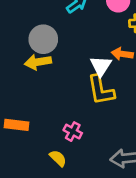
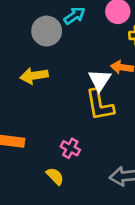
gray circle: (43, 39) -> (47, 31), moved

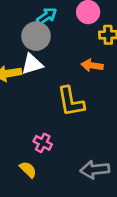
gray circle: (47, 31) -> (36, 36), moved
white triangle: (100, 80) -> (32, 64), moved, turned 40

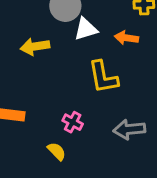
white triangle: (32, 64) -> (86, 29), moved
gray arrow: (95, 170) -> (129, 129), moved

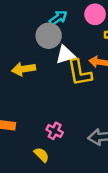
yellow L-shape: (103, 77) -> (80, 73), moved

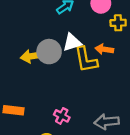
gray circle: (49, 36) -> (49, 52), moved

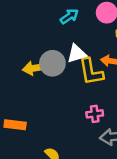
pink cross: (62, 116) -> (95, 114), moved, turned -35

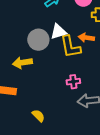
yellow arrow: (34, 68) -> (22, 63), moved

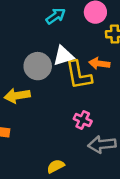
pink cross: (73, 82) -> (83, 120), turned 32
yellow semicircle: (38, 116) -> (56, 166), moved, turned -72

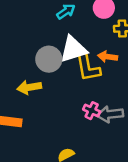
white triangle: (63, 56) -> (73, 49), size x1.4
gray arrow: (102, 144) -> (110, 114), moved

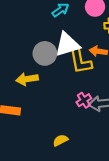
pink cross: (92, 111) -> (84, 100), turned 32

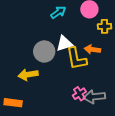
white triangle: (67, 45) -> (64, 43), size x0.7

